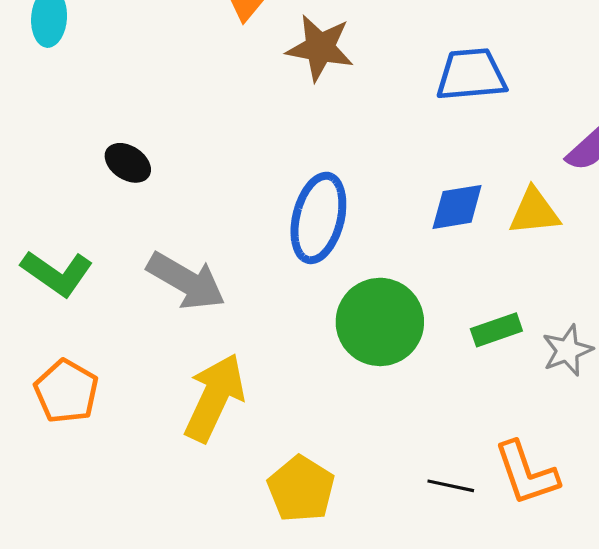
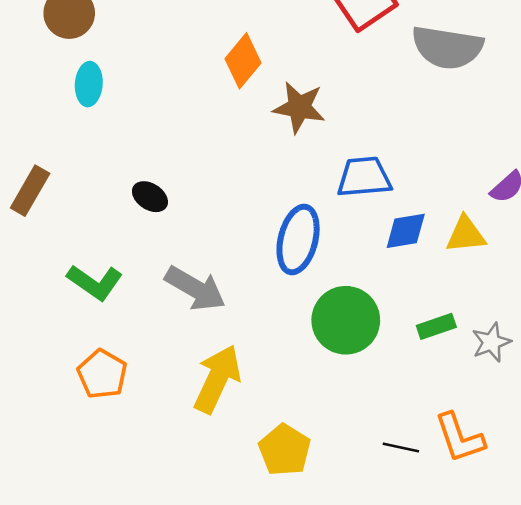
blue trapezoid: (471, 75) -> (364, 177), moved

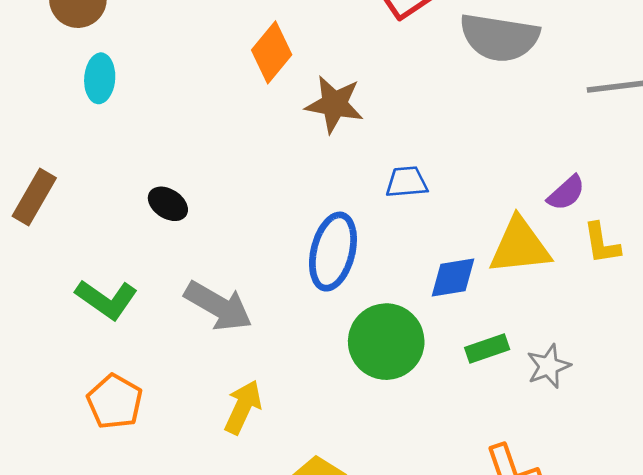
blue trapezoid: (364, 177) -> (407, 182), size x0.7
blue diamond: (406, 231) -> (453, 277), moved
yellow triangle: (466, 235) -> (520, 246), size x1.4
yellow arrow: (217, 379) -> (243, 407), size x0.7

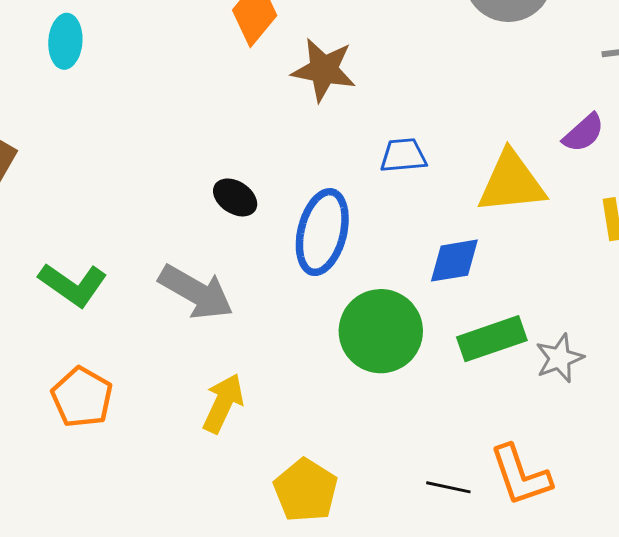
purple semicircle: (566, 193) -> (584, 133), moved
black ellipse: (168, 204) -> (235, 197), moved
yellow triangle: (520, 246) -> (511, 182), moved
green rectangle: (487, 348) -> (492, 339), size x1.4

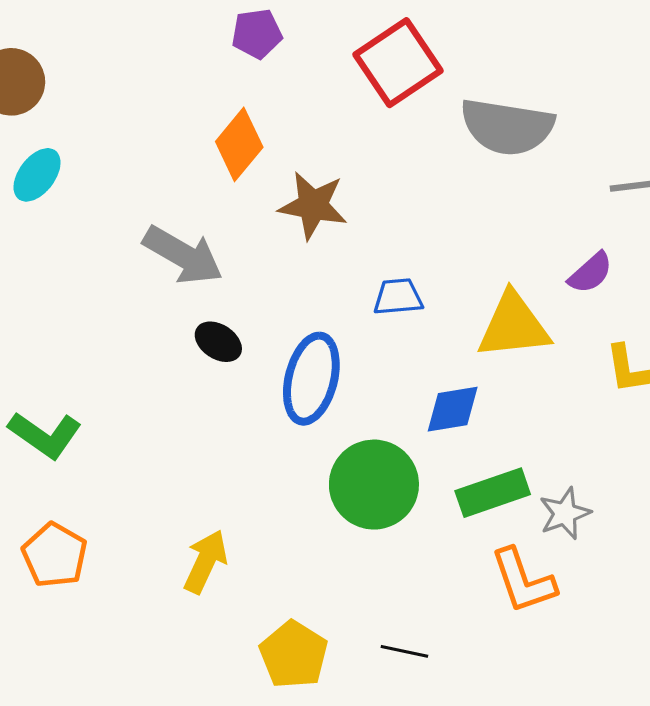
cyan ellipse: (65, 41) -> (37, 175), turned 33
gray arrow: (196, 292) -> (183, 255), moved
orange L-shape: (520, 475) -> (523, 581), moved
black line: (448, 487) -> (404, 651), moved

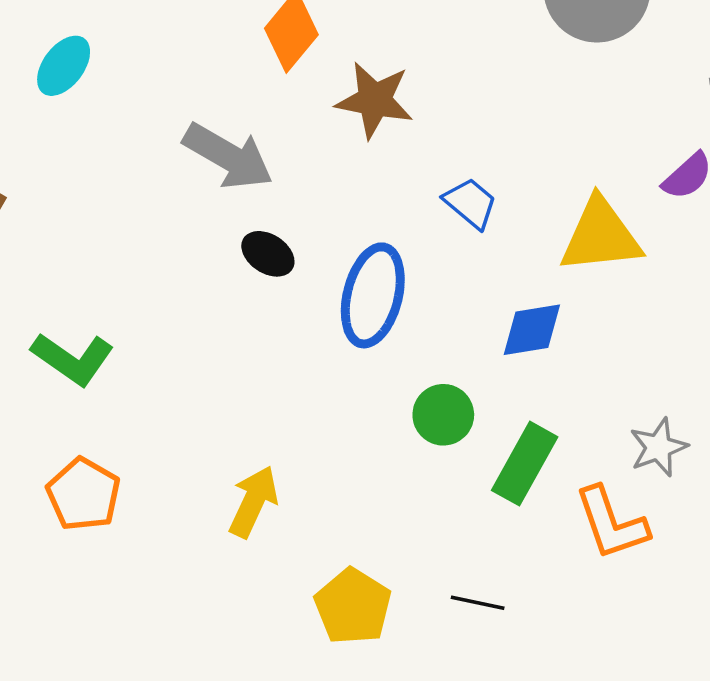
blue trapezoid: (398, 297) -> (470, 203), turned 45
green circle: (374, 485) -> (443, 415), size x0.6
green rectangle: (493, 493) -> (525, 464), moved, turned -42

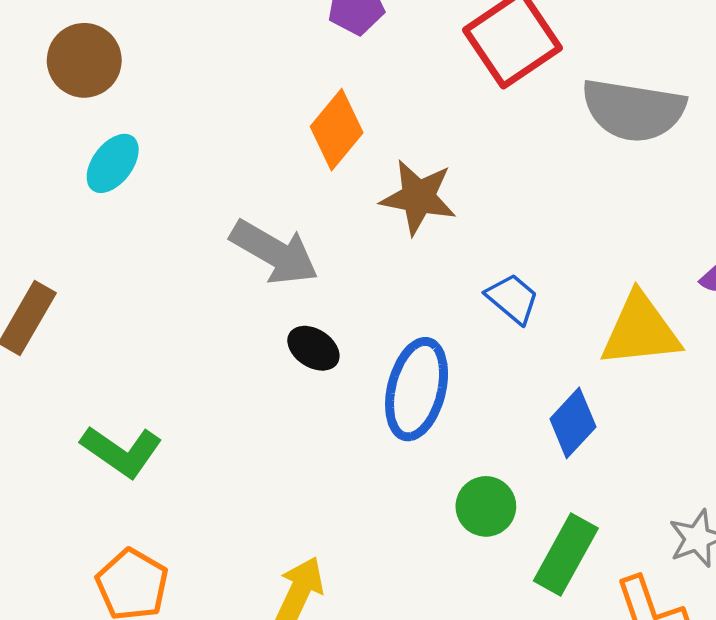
blue diamond: (532, 330) -> (573, 423), turned -38

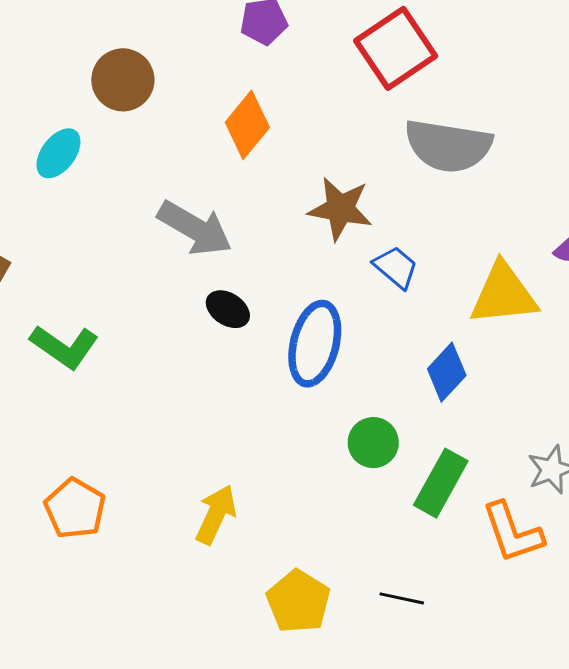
brown circle: (84, 60) -> (123, 80), moved
gray semicircle: (633, 110) -> (448, 146), moved
brown star: (418, 197) -> (340, 209), moved
green L-shape: (122, 451) -> (64, 347), moved

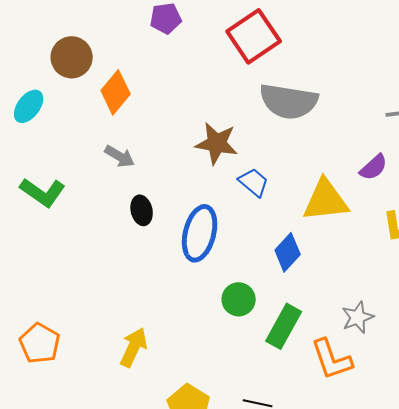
orange diamond: (247, 125) -> (116, 92), moved
gray arrow: (195, 228) -> (120, 156), size x0.6
black ellipse: (228, 309) -> (142, 210), turned 44
green L-shape: (64, 347) -> (43, 192), moved

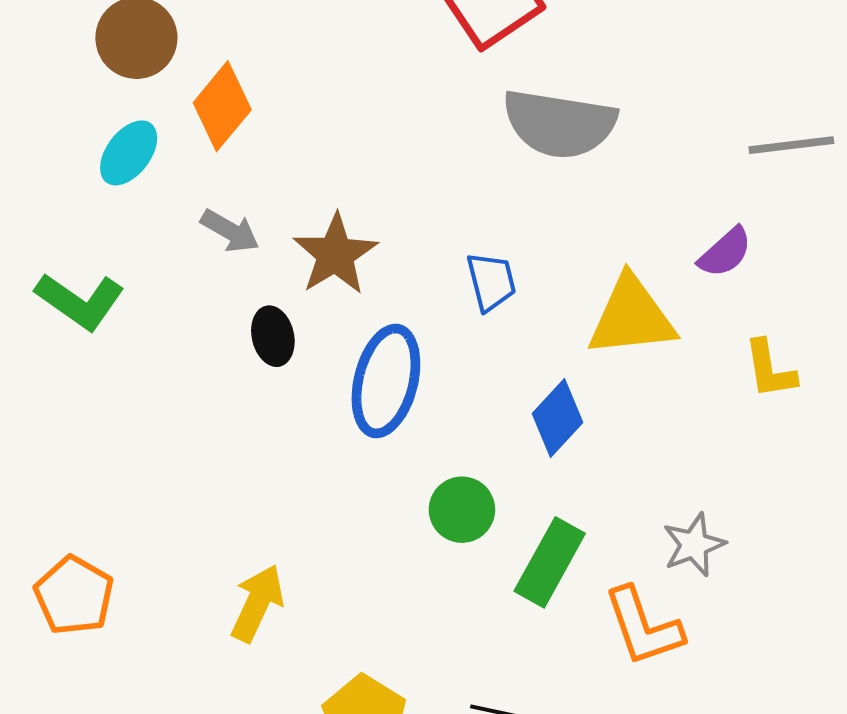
cyan ellipse: (29, 106) -> (129, 153), moved
brown star: (217, 143) -> (335, 254), moved, turned 30
blue trapezoid: (254, 182) -> (491, 282), turned 36

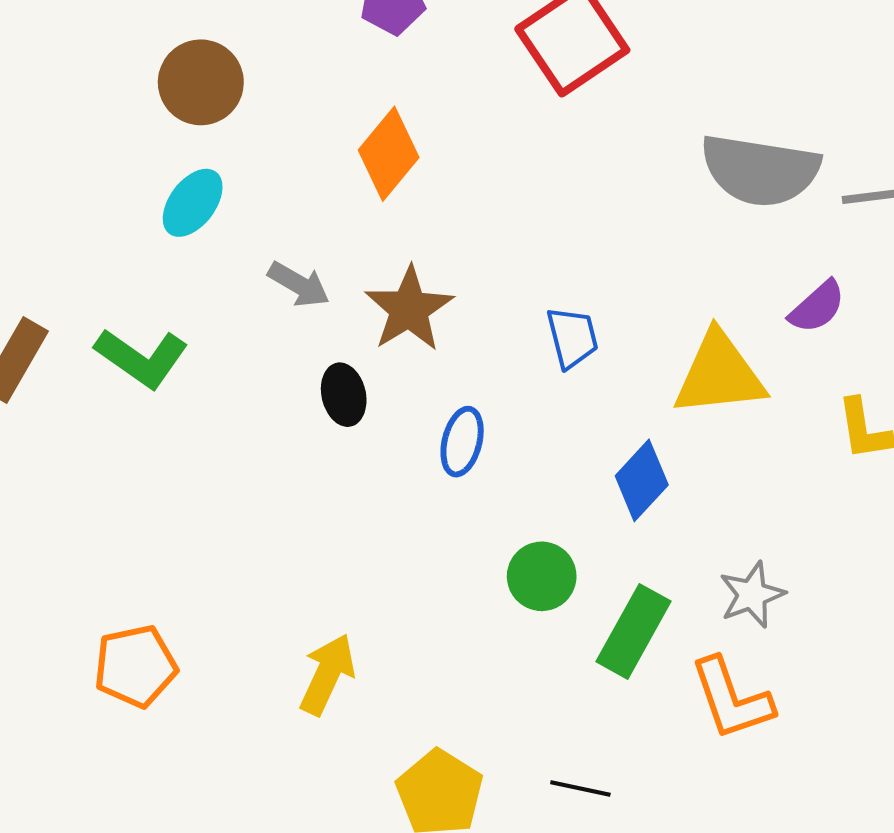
orange diamond: (222, 106) -> (389, 154), moved
gray semicircle: (559, 124) -> (760, 170), moved
blue ellipse: (386, 381) -> (462, 442), size x0.6
gray star: (694, 545) -> (752, 595), moved
orange pentagon: (74, 595) -> (135, 666), turned 30

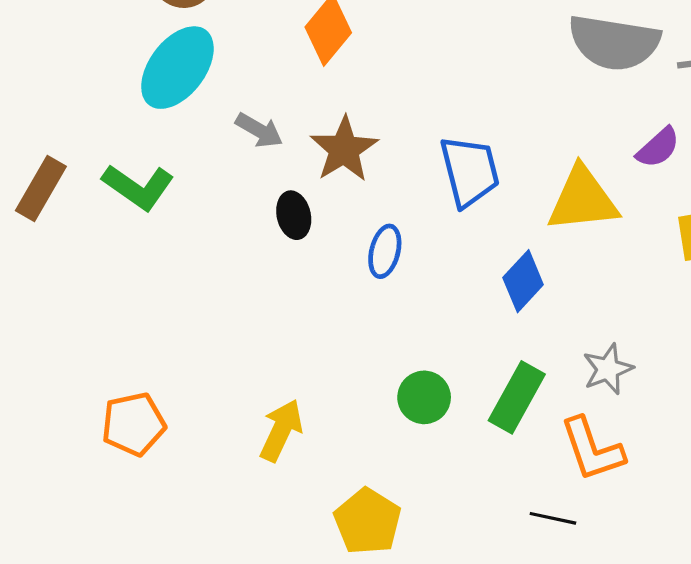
cyan ellipse: (193, 203) -> (177, 68), size x1.6
blue trapezoid: (572, 338) -> (470, 171), size x1.5
green circle: (542, 576) -> (424, 397), moved
black line: (580, 789) -> (553, 518), moved

